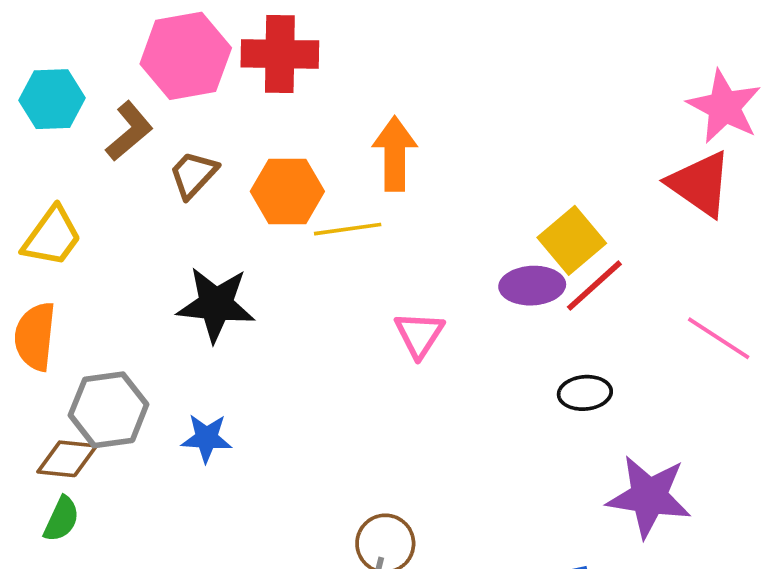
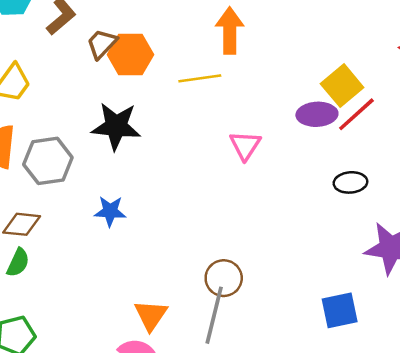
orange hexagon: (287, 191) -> (130, 55), moved
gray hexagon: (109, 410) -> (48, 161), moved

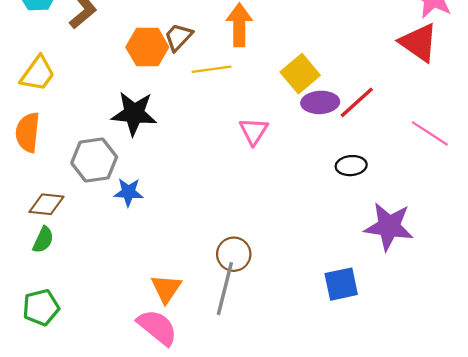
brown trapezoid: (102, 44) -> (178, 37), moved
yellow square: (342, 86) -> (300, 74), moved
gray hexagon: (48, 161) -> (94, 160), moved

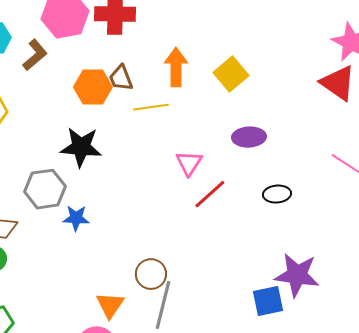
brown trapezoid: (178, 37) -> (121, 78), turned -64
yellow square: (300, 74) -> (231, 74), moved
red line: (357, 102) -> (210, 194), moved
purple star: (389, 226) -> (297, 275), moved
brown circle: (234, 254) -> (151, 274), moved

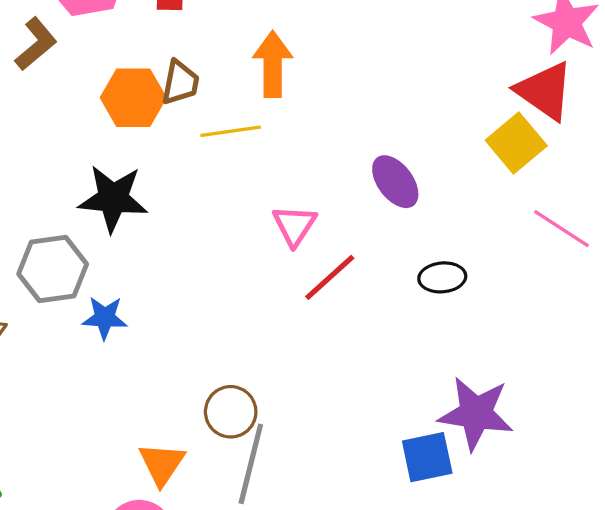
yellow square: (231, 74) -> (516, 143), moved
brown trapezoid: (121, 78) -> (180, 83), turned -148
purple ellipse: (249, 137) -> (395, 182), turned 56

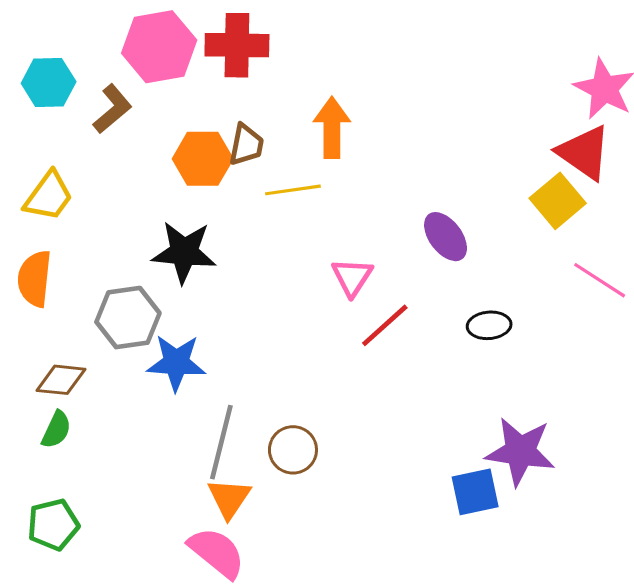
blue star: (105, 318) -> (176, 363), size x1.4
gray line: (251, 464) -> (221, 442), moved

